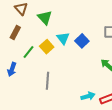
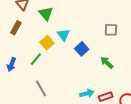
blue square: (82, 41) -> (82, 49), moved
green line: (29, 52) -> (36, 59), moved
gray line: (47, 81) -> (41, 88), moved, turned -36

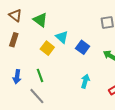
green line: (36, 59) -> (40, 75), moved, turned -48
gray line: (41, 88) -> (37, 96), moved
cyan arrow: (87, 93) -> (85, 81), moved, turned -48

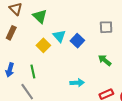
blue square: (83, 47) -> (77, 41), moved
cyan arrow: (85, 81) -> (77, 83), turned 64

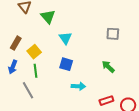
brown rectangle: (11, 33) -> (16, 43), moved
blue square: (77, 41) -> (66, 64), moved, turned -32
yellow square: (43, 45) -> (34, 52), moved

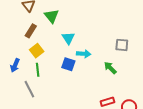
gray square: (113, 34) -> (122, 45), moved
brown rectangle: (16, 43) -> (31, 31), moved
cyan arrow: (78, 86) -> (84, 54), moved

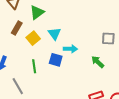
green triangle: (52, 16) -> (37, 12), turned 35
yellow square: (37, 51) -> (33, 38), moved
green line: (38, 70) -> (34, 66), moved

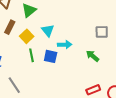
green line: (34, 66) -> (32, 55), moved

